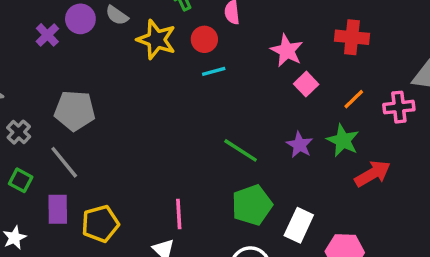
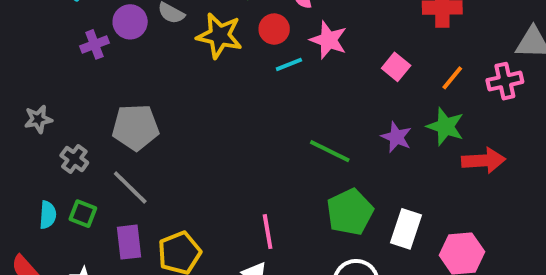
purple cross: (47, 35) -> (94, 44), turned 30
pink star: (287, 51) -> (328, 40), moved
red arrow: (373, 174) -> (484, 160), turned 33

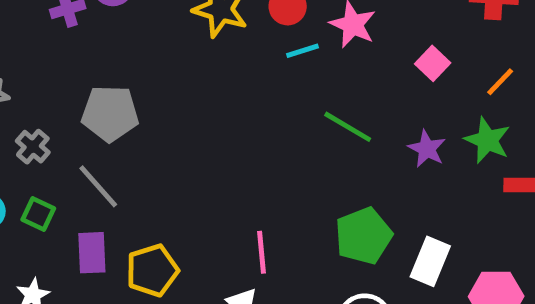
green line: (330, 151) -> (348, 127), moved

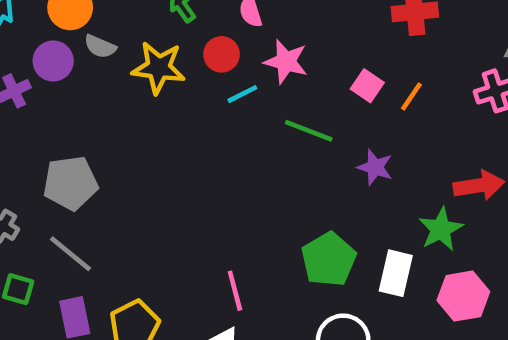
orange line: (500, 82) -> (411, 97), moved
green line: (348, 127) -> (309, 131), moved
green star: (487, 140) -> (441, 229), moved, turned 30

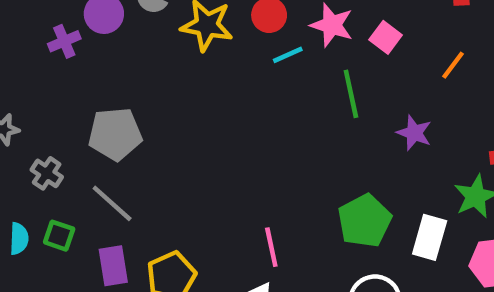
pink square: (367, 86) -> (386, 37), moved
green line: (309, 131) -> (351, 94), turned 54

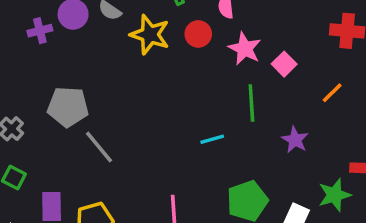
cyan line: (288, 55) -> (212, 139), moved
gray line: (112, 203) -> (99, 147), moved

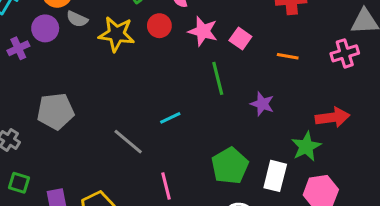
orange line: (332, 93) -> (288, 56), turned 65
cyan line: (212, 139) -> (170, 118), moved
gray line: (99, 147) -> (128, 142), moved

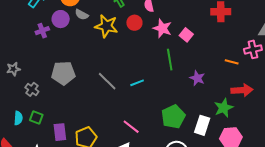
orange line: (288, 56) -> (232, 62), moved
gray line: (128, 142) -> (107, 81), moved
pink line: (166, 186) -> (131, 127), turned -42

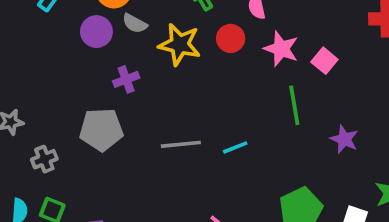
purple cross: (42, 31) -> (126, 79), moved
gray line: (107, 81) -> (181, 144), turned -50
gray cross: (32, 89) -> (44, 159), turned 32

